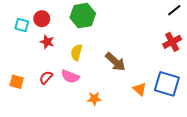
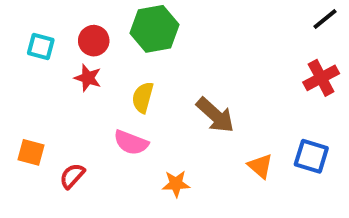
red circle: (42, 19) -> (94, 41), moved
red semicircle: (46, 78) -> (72, 176), moved
blue square: (167, 84) -> (311, 156), size x0.7

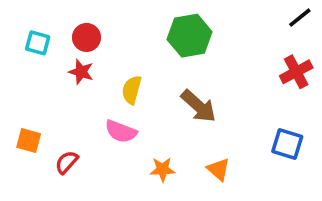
green hexagon: (154, 29) -> (190, 36), moved
orange triangle: (260, 166) -> (218, 169), moved

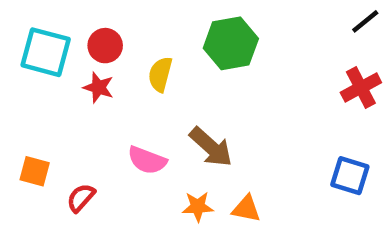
cyan square: (38, 43) -> (46, 52), size x1.6
yellow semicircle: (132, 90) -> (160, 74), moved
brown arrow: (199, 106) -> (211, 147), moved
orange triangle: (218, 169) -> (246, 209), moved, turned -30

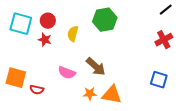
orange square: (35, 171) -> (16, 78), size x1.5
red semicircle: (81, 198) -> (37, 90), turned -120
orange triangle: (246, 209) -> (112, 95), size x1.5

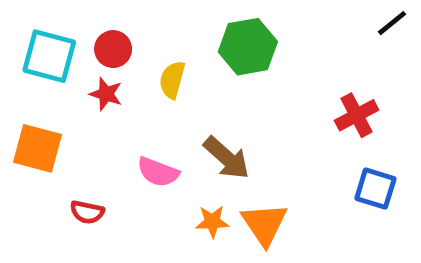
red cross: (164, 40) -> (357, 115), moved
orange square: (16, 78) -> (37, 148), moved
orange triangle: (112, 95) -> (264, 224), turned 45

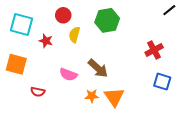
red circle: (113, 49) -> (63, 15), moved

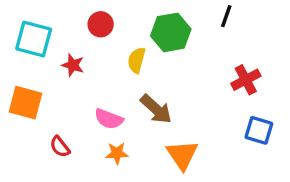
black line: (169, 10) -> (226, 16), moved, turned -32
yellow semicircle: (74, 35) -> (136, 60), moved
red semicircle: (38, 92) -> (60, 147), turned 40
orange star: (92, 96) -> (117, 153), moved

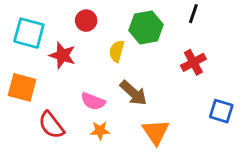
red star: (73, 65) -> (62, 55), size x1.4
red cross: (246, 80) -> (193, 62), moved
red semicircle: (60, 147) -> (51, 125), size x1.5

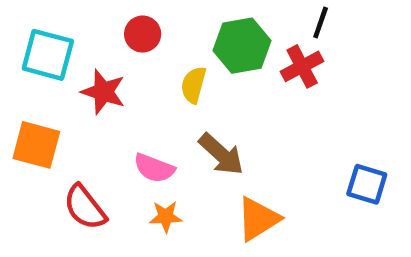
red cross: (193, 62) -> (302, 66), moved
orange triangle: (156, 132) -> (258, 219), turned 32

